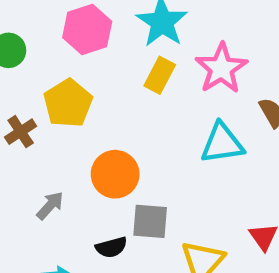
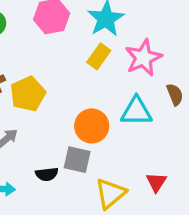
yellow pentagon: (68, 103) -> (28, 94), moved
orange circle: (115, 174) -> (92, 126), moved

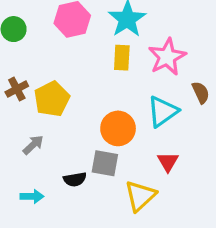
yellow rectangle: (99, 56) -> (122, 58), turned -30
cyan triangle: (136, 111) -> (163, 111), turned -32
red triangle: (156, 182) -> (168, 162), moved

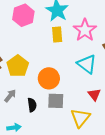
cyan triangle: (163, 111) -> (87, 64), turned -40
orange circle: (118, 128) -> (49, 78), moved
black semicircle: (75, 179) -> (32, 105), moved, turned -80

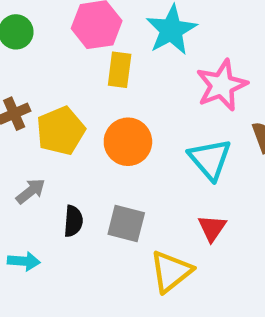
yellow rectangle: (57, 35) -> (120, 70), moved
orange circle: (49, 78) -> (128, 142), moved

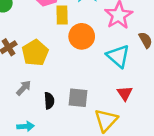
orange circle: (128, 142) -> (82, 36), moved

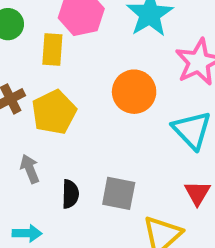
yellow rectangle: (62, 15) -> (52, 50), moved
gray arrow: (24, 88) -> (30, 169), turned -70

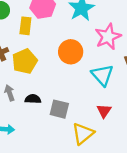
black semicircle: (70, 194) -> (33, 99), moved, turned -91

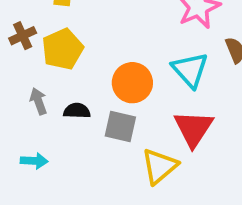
orange circle: (71, 52) -> (132, 83), moved
red triangle: (104, 111) -> (193, 128), size x1.6

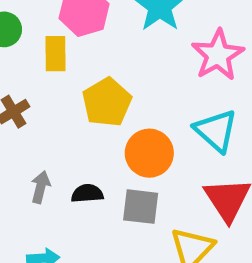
yellow pentagon: (63, 49) -> (107, 102), moved
gray arrow: (38, 101) -> (41, 187), turned 40

